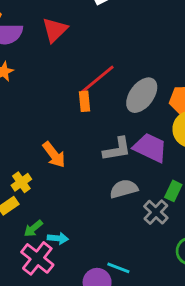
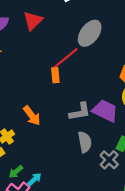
gray ellipse: (142, 95) -> (90, 33), moved
gray semicircle: (124, 189) -> (85, 142), turned 95
cyan arrow: (58, 238) -> (34, 179), turned -48

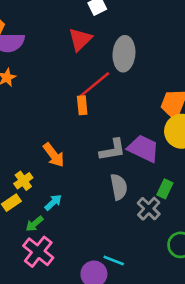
red triangle: (33, 21) -> (80, 39), moved
gray ellipse: (90, 33) -> (124, 54), turned -32
cyan arrow: (34, 179) -> (53, 202), moved

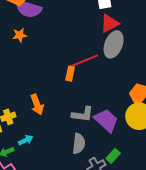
red triangle: (80, 39) -> (110, 23), moved

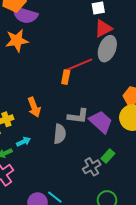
orange star: (20, 35) -> (17, 40), size x1.6
gray semicircle: (79, 144) -> (60, 134), moved

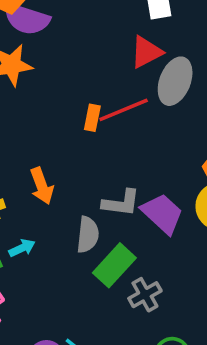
red triangle: (103, 28) -> (146, 52), moved
orange rectangle: (66, 77) -> (92, 118), moved
green rectangle: (108, 156) -> (114, 265), moved, size x1.6

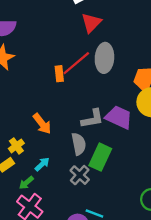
red triangle: (146, 52) -> (91, 23), moved
gray ellipse: (175, 81) -> (104, 58), moved
gray cross: (145, 295) -> (80, 175), moved

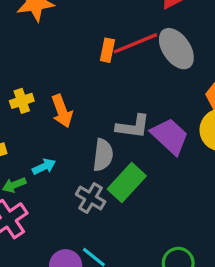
gray ellipse: (104, 58) -> (176, 49), turned -56
yellow cross: (16, 146) -> (22, 101), moved
gray cross: (80, 175) -> (91, 198), turned -30

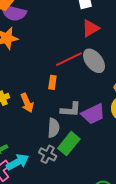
orange rectangle: (107, 50) -> (52, 82), moved
purple trapezoid: (170, 136) -> (93, 114), turned 115
cyan arrow: (44, 167) -> (18, 162), moved, size x1.6

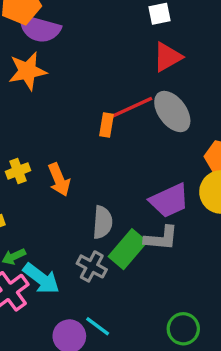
orange rectangle: (52, 82) -> (106, 125), moved
gray L-shape: (71, 110) -> (161, 238), moved
cyan arrow: (18, 162) -> (41, 279), turned 65

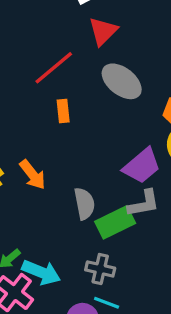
red line: (131, 108) -> (54, 68), moved
green rectangle: (128, 249) -> (115, 222), turned 39
gray cross: (92, 266) -> (100, 269), moved

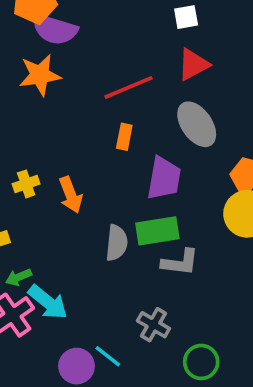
purple trapezoid: (142, 166) -> (164, 178), moved, turned -57
green rectangle: (115, 222) -> (157, 231), moved
gray cross: (100, 269) -> (153, 325), moved

